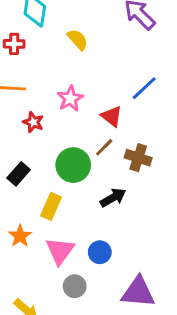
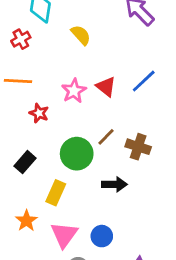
red cross: (14, 44) -> (21, 39), turned -30
red triangle: (112, 116) -> (106, 87), moved
black arrow: (113, 198) -> (114, 184), turned 30

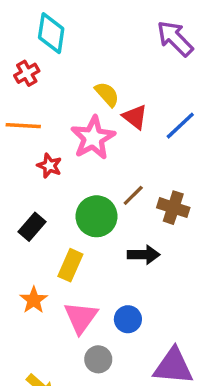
yellow semicircle: (81, 35) -> (107, 94), moved
red triangle: (106, 87) -> (135, 117), moved
pink star: (74, 91) -> (93, 138), size x1.4

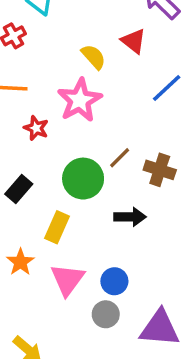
red triangle: (135, 117) -> (134, 41), moved
gray circle: (98, 359) -> (106, 314), moved

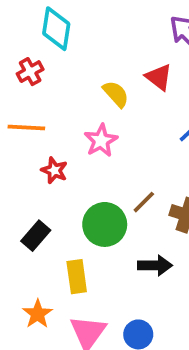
pink star: (80, 100) -> (101, 141), size x0.7
yellow rectangle: (57, 227) -> (77, 277), turned -32

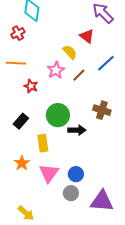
yellow semicircle: (116, 94) -> (70, 52), moved
brown line: (144, 202) -> (79, 75), moved
black arrow: (155, 265) -> (77, 130), moved

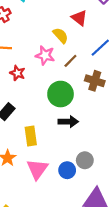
pink star: (56, 70) -> (45, 55), turned -30
brown cross: (102, 110) -> (95, 81), moved
green circle: (58, 115) -> (61, 94), moved
gray circle: (71, 193) -> (85, 160), moved

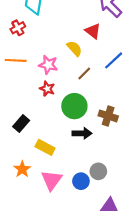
pink star: (45, 55) -> (48, 65), moved
red star: (17, 73) -> (47, 89), moved
brown cross: (95, 81) -> (108, 116), moved
yellow rectangle: (31, 136) -> (45, 147), turned -54

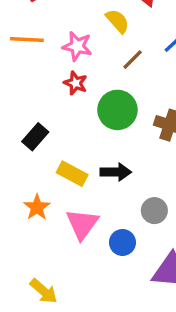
black arrow: (82, 133) -> (116, 172), moved
blue circle: (81, 181) -> (122, 242), moved

